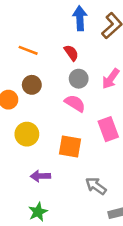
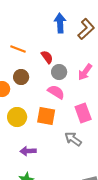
red semicircle: (71, 53) -> (47, 57), moved
orange square: (70, 146) -> (46, 116), moved
gray arrow: (96, 186) -> (73, 139), moved

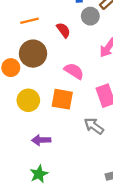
orange line: (18, 49) -> (29, 21), turned -35
gray circle: (59, 72) -> (90, 16), moved
brown circle: (21, 77) -> (33, 54), size x1.5

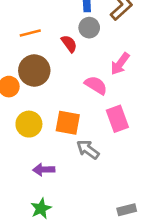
gray circle: (90, 16) -> (89, 28), moved
pink semicircle: (74, 71) -> (96, 85), moved
gray arrow: (94, 126) -> (88, 150), moved

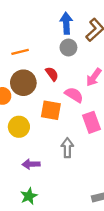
red semicircle: (69, 44) -> (52, 74), moved
orange square: (68, 123) -> (51, 110), moved
gray arrow: (88, 150) -> (67, 148), turned 54

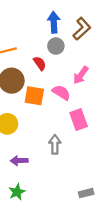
red semicircle: (52, 74) -> (40, 63), moved
orange square: (51, 110) -> (34, 96), moved

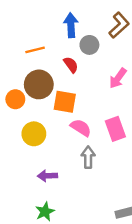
blue arrow: (54, 22) -> (71, 25), moved
pink semicircle: (61, 93) -> (81, 128), moved

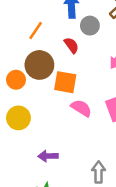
orange line: (35, 50) -> (36, 31), turned -42
yellow circle: (34, 134) -> (18, 118), moved
gray arrow: (88, 157) -> (99, 172), moved

